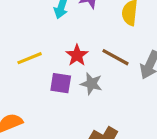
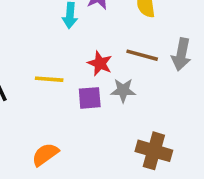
yellow line: (30, 58) -> (49, 79), turned 40

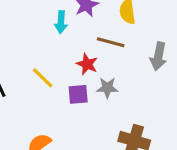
brown line: (142, 55) -> (111, 42), moved
yellow line: (49, 79) -> (43, 78), turned 40

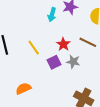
brown line: (111, 42) -> (88, 42), moved
purple square: (78, 94) -> (54, 62), turned -32

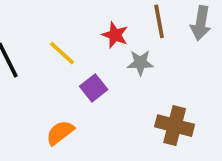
brown line: (88, 42) -> (159, 21), turned 66
purple square: (54, 62) -> (94, 88), moved

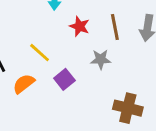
red star: (115, 35) -> (79, 26), moved
orange semicircle: (60, 133) -> (24, 84), moved

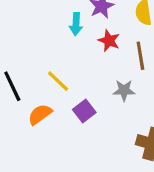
red star: (79, 26) -> (109, 41), moved

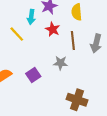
yellow line: (58, 81) -> (17, 34), moved

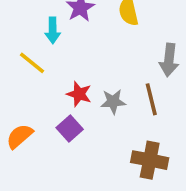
red star: (53, 29) -> (79, 94), moved
brown line: (73, 41) -> (151, 99), moved

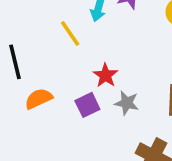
gray star: (113, 102) -> (127, 103), moved

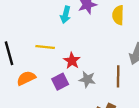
yellow line: (70, 34) -> (45, 47), moved, turned -48

